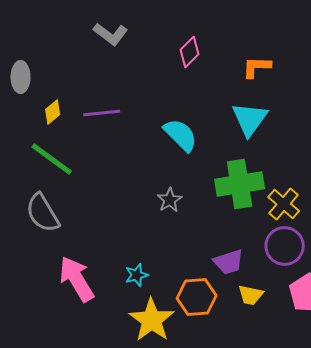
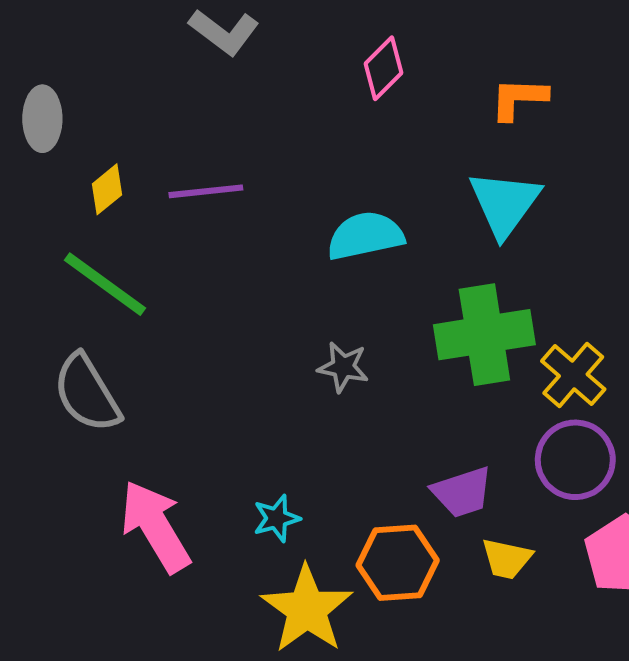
cyan semicircle: (181, 135) -> (365, 236), turned -57
gray star: (170, 200) -> (343, 367), turned -30

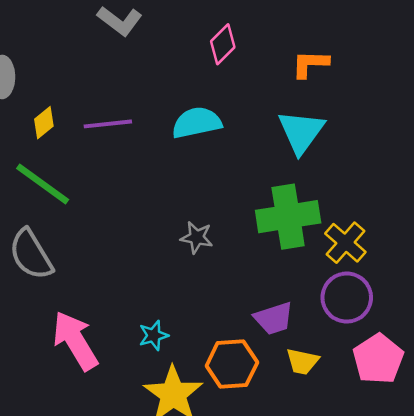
cyan semicircle: (365, 236) -> (197, 123), moved

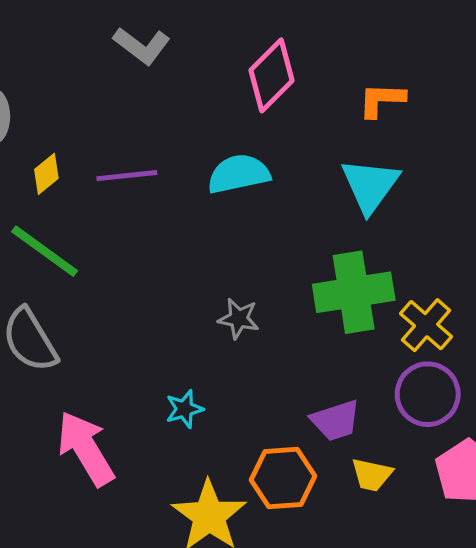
pink diamond: (223, 44) -> (272, 75), size x1.4
cyan star: (154, 335) -> (184, 409), moved

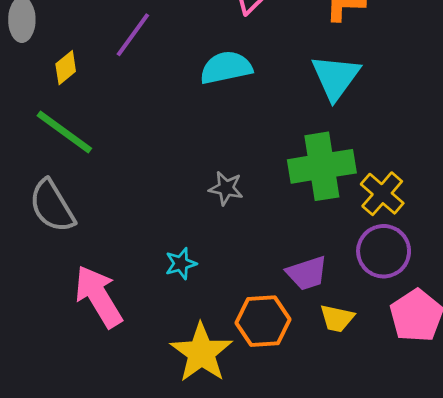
purple line: (127, 176) -> (133, 35), moved, turned -48

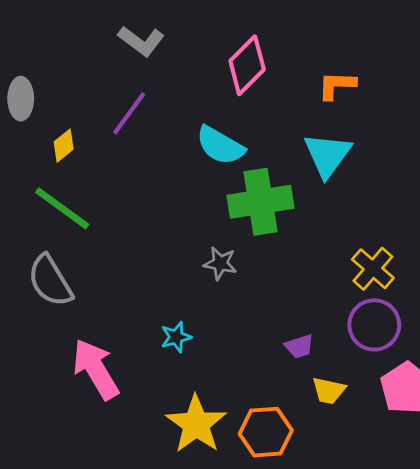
cyan semicircle: (226, 68) -> (220, 146), turned -138
green cross: (322, 166) -> (260, 202), moved
purple trapezoid: (307, 273) -> (299, 346), size x0.7
orange hexagon: (263, 321) -> (266, 432), moved

